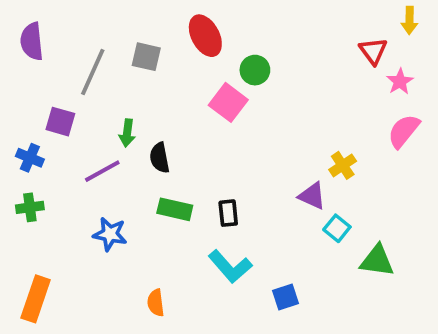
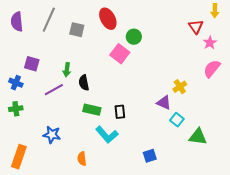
gray line: (93, 72) -> (49, 20), moved
blue star: (110, 234) -> (52, 135), moved
cyan L-shape: (230, 266) -> (107, 135), moved

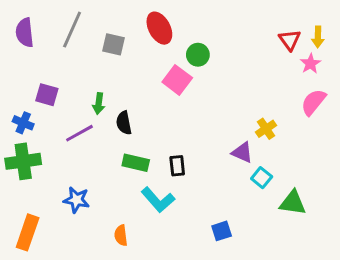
yellow arrow: (215, 11) -> (318, 37), moved
green cross: (16, 109) -> (23, 161), size x1.6

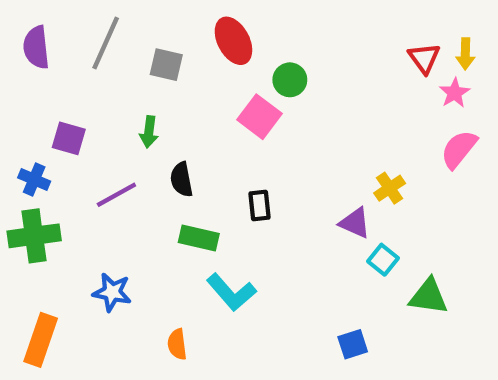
green arrow: (99, 104) -> (149, 132), moved
black rectangle: (177, 166) -> (259, 206), moved
blue square: (222, 231) -> (353, 344), moved

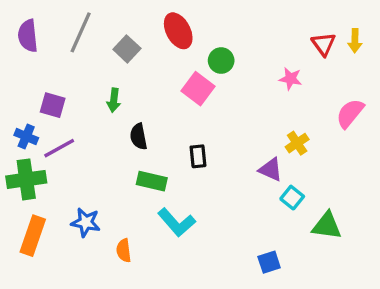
gray square: (166, 65) -> (127, 49), turned 30
pink star: (455, 93) -> (290, 79), moved, turned -30
purple line: (116, 195) -> (59, 148), moved
orange rectangle: (41, 340) -> (33, 236), moved
orange semicircle: (177, 344) -> (124, 250), moved

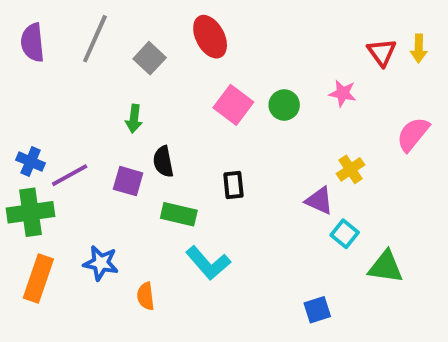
green circle: (221, 61) -> (284, 105), moved
purple square: (53, 105) -> (128, 181), moved

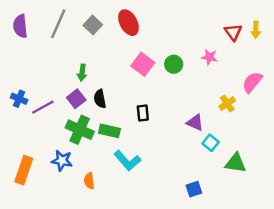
gray square: (150, 58) -> (93, 25), moved
yellow cross: (350, 169) -> (227, 104), moved
purple square: (128, 181) -> (76, 99), moved, turned 36
green cross: (31, 212) -> (80, 130), moved, turned 32

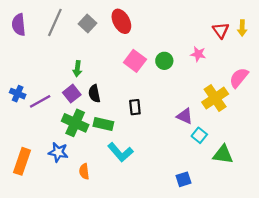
yellow cross: (227, 104) -> (215, 98), size x1.6

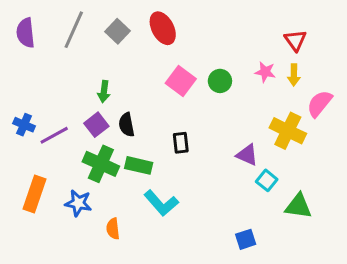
yellow arrow: (242, 28) -> (294, 75), moved
yellow cross: (215, 98) -> (288, 131), turned -30
orange rectangle: (22, 161) -> (35, 194), moved

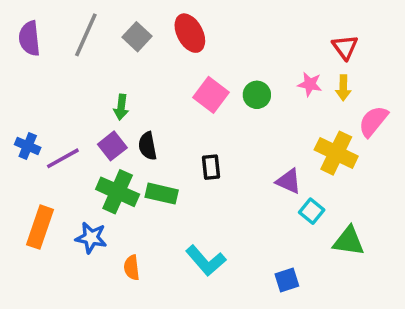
cyan L-shape: (161, 203) -> (206, 261), moved

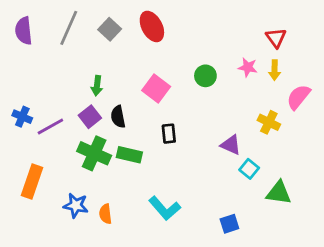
pink square: (211, 95) -> (156, 88), moved
yellow cross: (336, 153) -> (269, 122), size x0.7
blue star: (91, 238) -> (76, 205), moved

